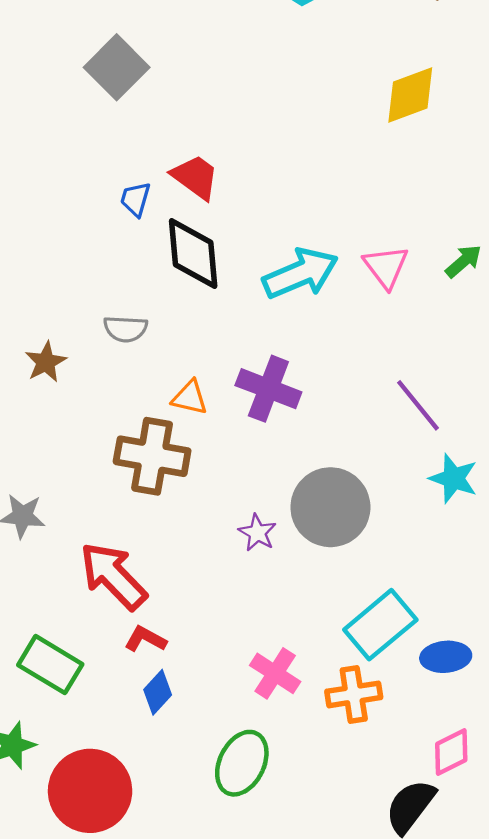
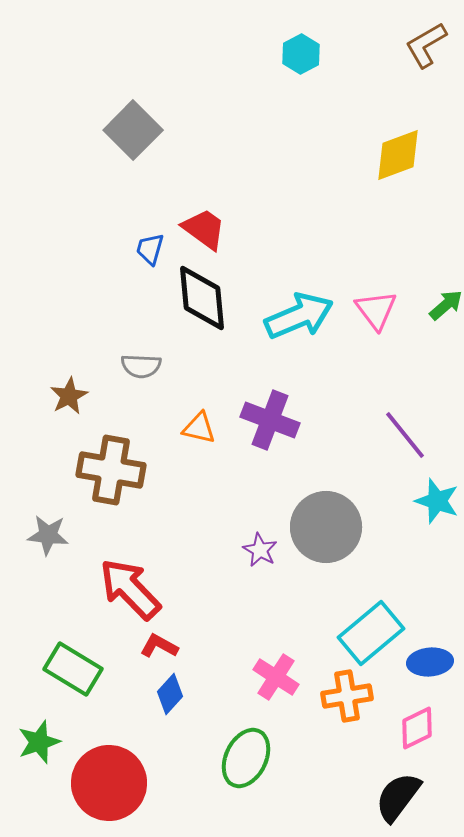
brown cross: (152, 456) -> (111, 470), moved
pink diamond: (451, 752) -> (417, 728), moved

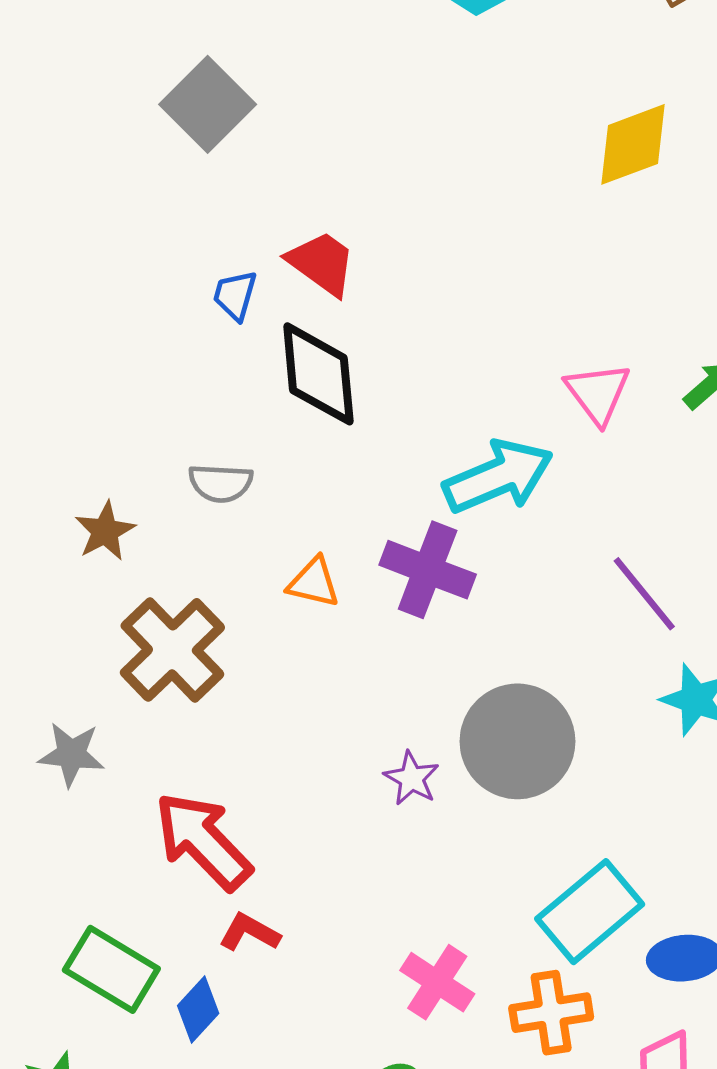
cyan arrow: (299, 316) -> (498, 477), moved
brown cross: (111, 470) -> (172, 650), turned 36
blue diamond: (170, 694) -> (198, 1009), moved

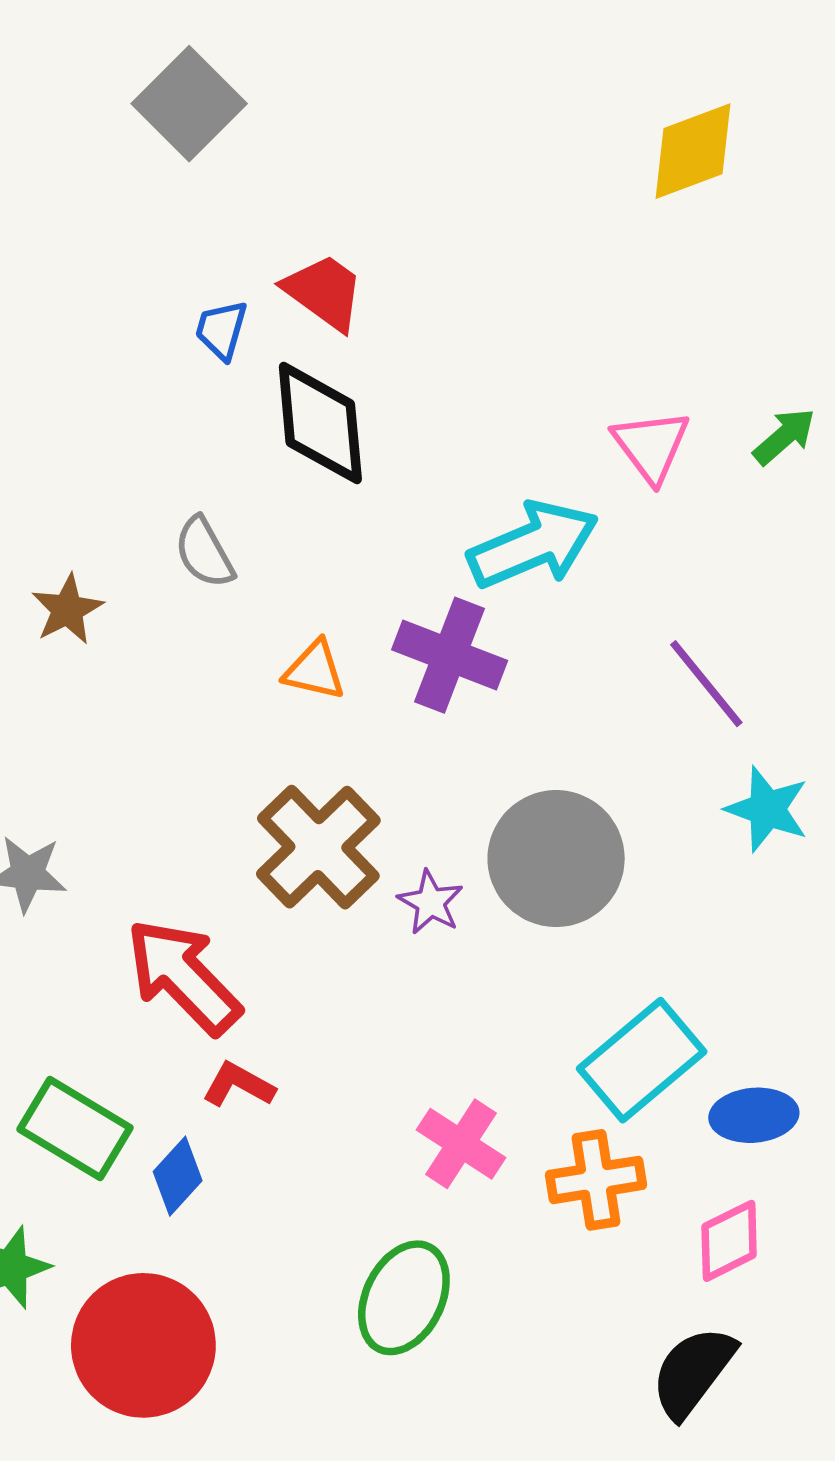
gray semicircle: (221, 483) -> (204, 552), turned 58
brown cross: (172, 650) -> (318, 847), moved

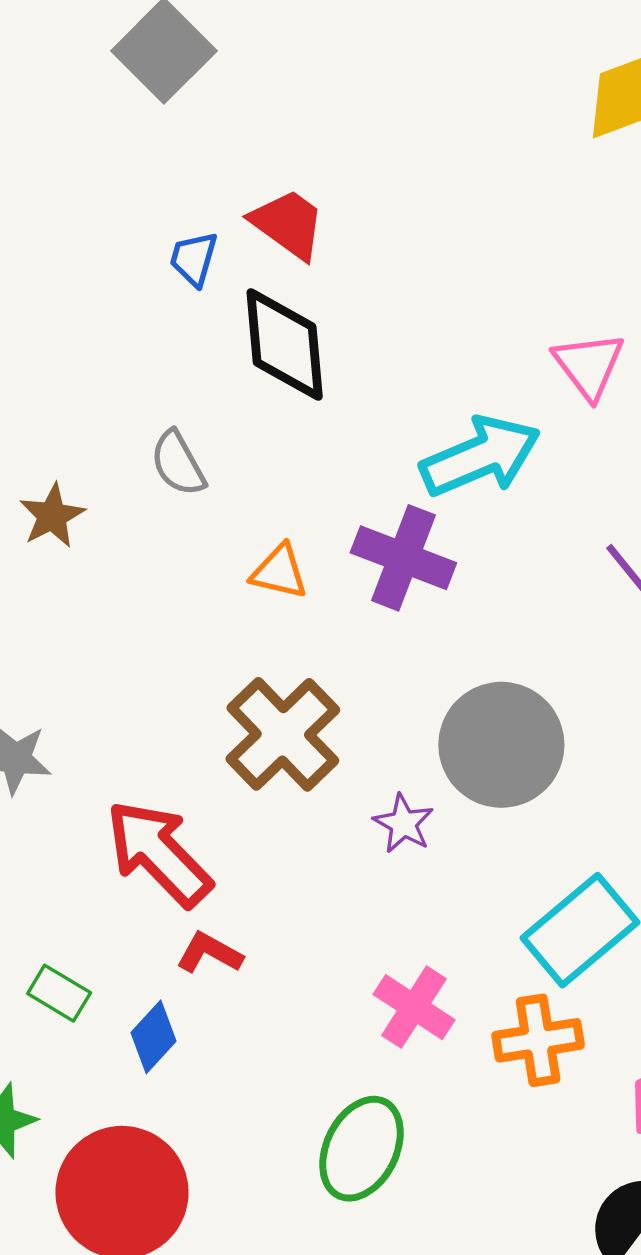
purple star: (431, 902) -> (403, 824), moved
green rectangle: (75, 1129) -> (59, 993), size x0.6

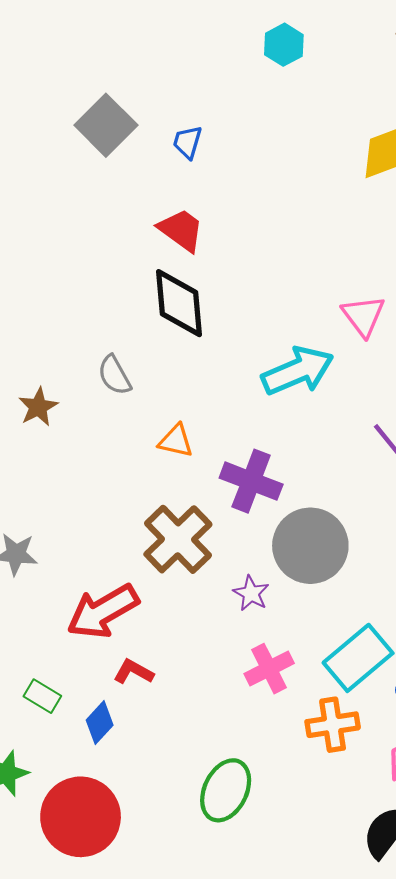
blue trapezoid: (194, 259) -> (187, 142), moved
purple cross: (403, 558) -> (251, 481), moved
red arrow: (159, 853) -> (103, 611), turned -76
pink cross: (414, 1007) -> (269, 669), moved, turned 30

